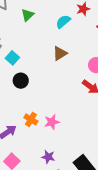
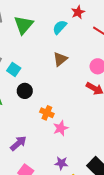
green triangle: (28, 15) -> (24, 25), size x1.5
orange cross: (31, 119) -> (47, 113), moved

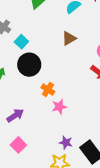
black circle: (25, 91) -> (29, 65), size x1.5
purple star: (61, 163) -> (66, 143), moved

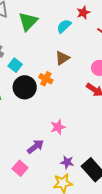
orange cross: (48, 90) -> (46, 79), moved
purple arrow: (15, 115) -> (35, 147), moved

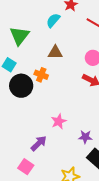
green triangle: (28, 21) -> (19, 36), moved
brown triangle: (62, 58) -> (55, 52), turned 42
purple star: (67, 162) -> (85, 137), moved

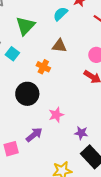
black circle: (21, 86) -> (27, 94), moved
pink square: (26, 167) -> (11, 149), moved, turned 35

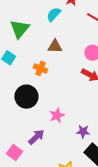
pink square: (11, 149) -> (14, 153), turned -35

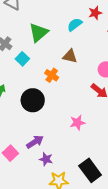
pink star: (57, 115) -> (77, 123), moved
purple star: (83, 132) -> (46, 159), moved

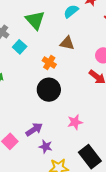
green triangle: (39, 32) -> (35, 20), turned -30
black circle: (33, 100) -> (49, 90), moved
pink star: (77, 123) -> (75, 122), moved

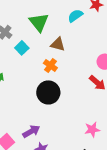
brown triangle: (67, 43) -> (58, 44), moved
pink star: (75, 122) -> (92, 130), moved

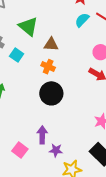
cyan semicircle: (75, 16) -> (82, 20), moved
purple arrow: (31, 131) -> (42, 135), turned -48

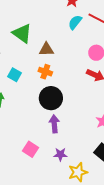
cyan square: (17, 55) -> (14, 75), moved
purple arrow: (42, 135) -> (54, 124), moved
pink square: (20, 150) -> (30, 149), moved

